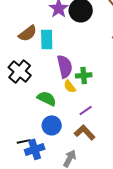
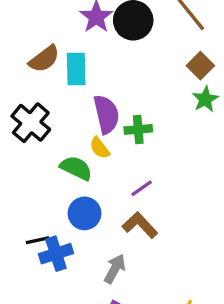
yellow semicircle: (70, 86) -> (100, 148), moved

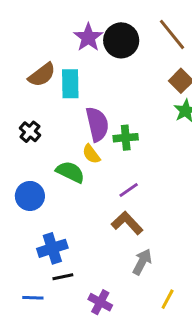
black cross: (31, 123) -> (30, 132), size x0.6
blue circle: (85, 213) -> (30, 196), moved
black line: (38, 240) -> (63, 277), moved
gray arrow: (115, 269) -> (142, 262), moved

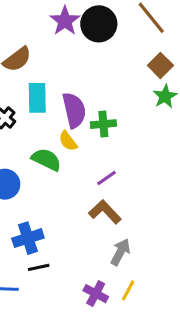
cyan rectangle: (70, 84) -> (37, 98), moved
yellow line: (168, 299) -> (128, 290), moved
purple cross: (100, 302) -> (96, 294), moved

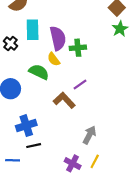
brown L-shape: (105, 212) -> (64, 100), moved

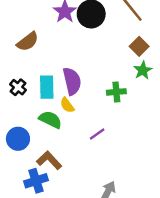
cyan rectangle: (33, 30) -> (47, 87), moved
green cross: (78, 48) -> (116, 92), moved
brown L-shape: (64, 100) -> (49, 160), moved

